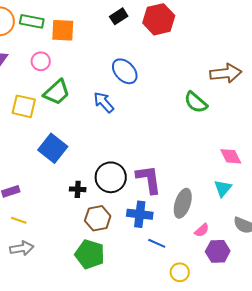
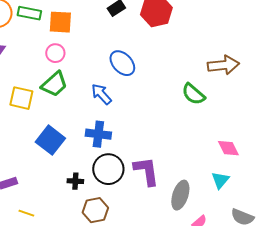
pink circle: (41, 61) -> (55, 53), moved
blue cross: (140, 214) -> (98, 134), moved
yellow line: (19, 220) -> (26, 213), moved

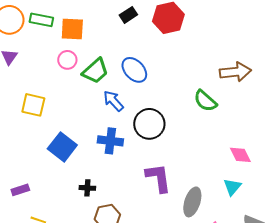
green trapezoid: (54, 84) -> (95, 71), moved
black circle: (108, 169) -> (149, 124), moved

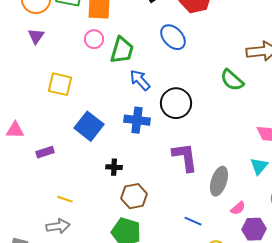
blue ellipse: (134, 70) -> (173, 37), moved
green trapezoid: (95, 71) -> (122, 50), turned -32
purple rectangle: (20, 190) -> (45, 152), moved

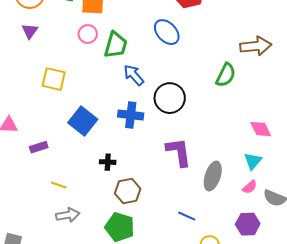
green semicircle: (232, 80) -> (226, 75), turned -105
yellow line: (65, 199) -> (59, 185), moved
pink semicircle: (238, 208) -> (250, 187), moved
gray arrow: (58, 226) -> (68, 215), moved

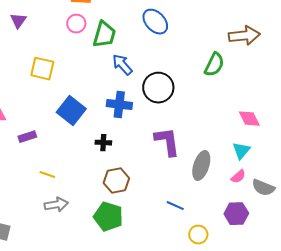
black cross: (108, 162) -> (103, 143), moved

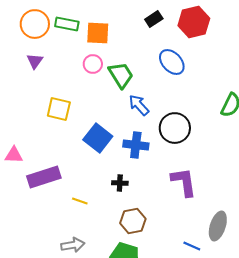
green trapezoid: (104, 35) -> (121, 75), turned -48
blue square: (71, 111) -> (98, 138), moved
purple rectangle: (27, 137) -> (44, 177), size x1.8
gray ellipse: (201, 166) -> (218, 226), moved
yellow line: (47, 175) -> (80, 201), moved

